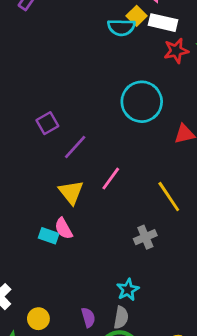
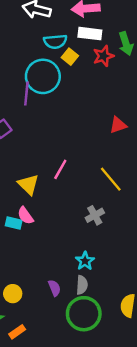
yellow square: (137, 16) -> (70, 57), moved
cyan circle: (142, 102) -> (43, 76), moved
purple line: (75, 147) -> (26, 94), moved, turned -30

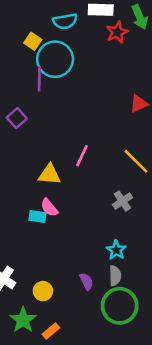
yellow square: (70, 57) -> (33, 41), moved
yellow triangle: (28, 184) -> (50, 174), turned -35

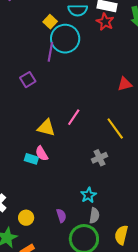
red star: (117, 32) -> (105, 22), moved, turned -30
gray semicircle: (115, 276) -> (94, 215), moved

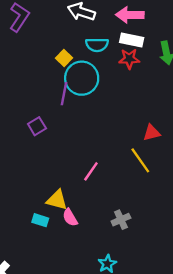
red star: (105, 22) -> (129, 59), turned -30
yellow triangle: (46, 128) -> (57, 200), moved
yellow line: (115, 129) -> (140, 160), moved
pink semicircle: (42, 153) -> (70, 217), moved

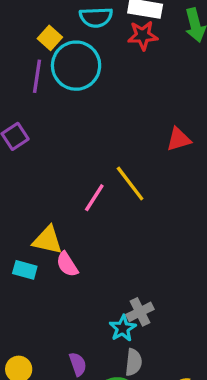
purple line: (64, 94) -> (37, 76), moved
yellow line: (140, 160) -> (130, 183), moved
gray cross: (121, 220) -> (140, 312), moved

